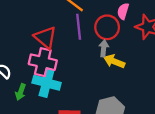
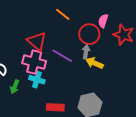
purple line: (79, 27) -> (62, 56), moved, turned -55
cyan cross: (47, 83) -> (37, 80), size x0.7

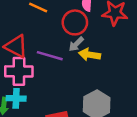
gray arrow: (86, 52) -> (76, 44), turned -128
cyan cross: (37, 80) -> (16, 98), moved

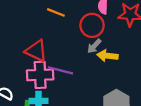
purple line: (50, 56) -> (61, 70), moved

